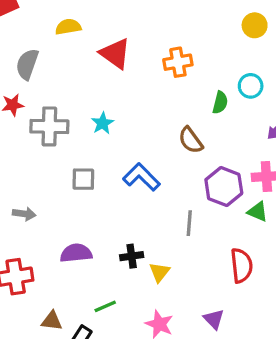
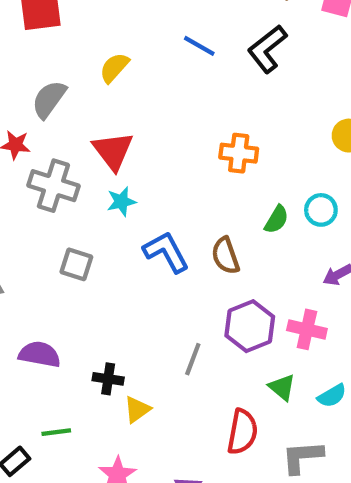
yellow semicircle: (68, 27) -> (114, 68), turned -55
red triangle: (115, 54) -> (113, 151), moved
blue L-shape: (141, 177) -> (166, 252), moved
green triangle: (258, 212) -> (282, 387), moved

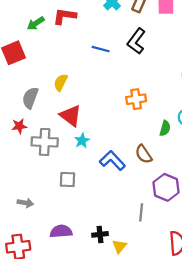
yellow semicircle: (114, 68) -> (61, 82), moved

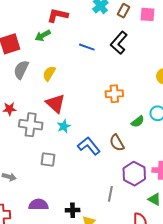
green arrow: (36, 23) -> (43, 36), moved
gray semicircle: (30, 98) -> (21, 70), moved
green semicircle: (165, 128) -> (138, 122), turned 32

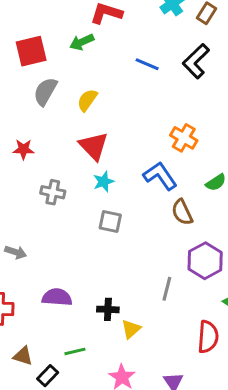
orange cross: (114, 94) -> (184, 138), turned 30
gray cross: (31, 125) -> (53, 192), moved, size x0.7
blue L-shape: (89, 146) -> (160, 176), moved
gray square: (48, 159) -> (110, 221), moved

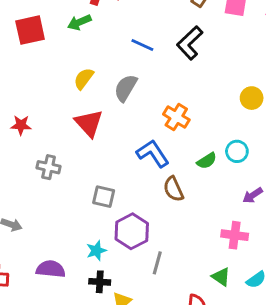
gray semicircle: (45, 91) -> (126, 88), moved
cyan star: (104, 182) -> (96, 251), moved
purple hexagon: (205, 261) -> (132, 231), moved

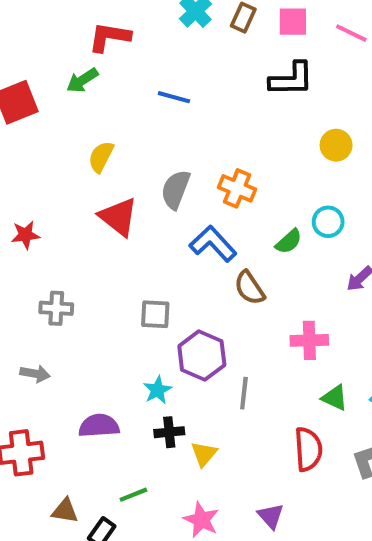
black L-shape: (190, 43) -> (291, 79), moved, turned -128
gray semicircle: (126, 88) -> (176, 189), moved
gray cross: (49, 167) -> (56, 308), moved
pink cross: (235, 235) -> (309, 340), moved

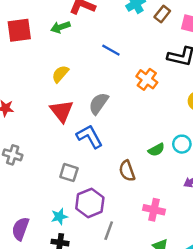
orange cross: (237, 188) -> (147, 79), moved
blue L-shape: (213, 244) -> (90, 136), moved
purple semicircle: (99, 426) -> (20, 229), turned -80

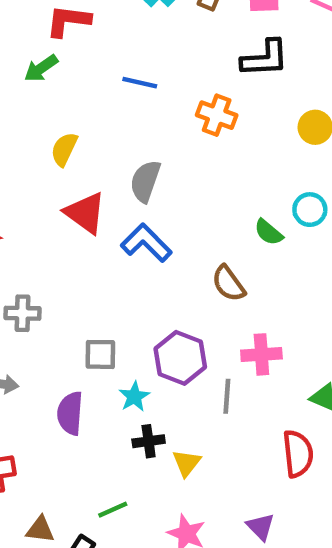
green semicircle: (156, 150) -> (269, 232), turned 84
gray square: (69, 173) -> (100, 354), moved
pink cross: (154, 210) -> (261, 354), moved
purple semicircle: (20, 229) -> (70, 413), moved

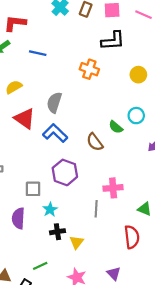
blue line: (140, 83) -> (38, 53), moved
yellow semicircle: (64, 149) -> (14, 87), turned 35
brown semicircle: (228, 284) -> (95, 142), moved
purple hexagon: (180, 358) -> (65, 172), moved

